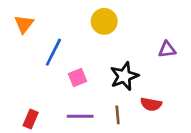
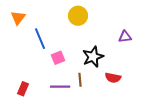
blue line: (53, 52) -> (40, 39), turned -50
brown line: (118, 115) -> (80, 80), moved

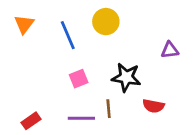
blue line: (40, 39) -> (68, 35), moved
black star: (93, 57) -> (126, 77), turned 30
red rectangle: (23, 89) -> (31, 121), turned 32

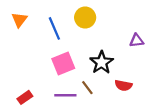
black star: (126, 77) -> (102, 62), turned 30
pink square: (79, 79) -> (63, 64), size x1.5
brown line: (109, 109) -> (87, 88), turned -32

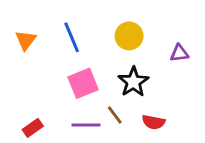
yellow circle: (85, 18) -> (129, 36), moved
orange triangle: (19, 20) -> (26, 40), moved
red semicircle: (123, 85) -> (153, 122), moved

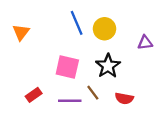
blue line: (72, 37) -> (77, 23), moved
pink square: (83, 83) -> (67, 67), turned 35
red rectangle: (33, 128) -> (34, 95), moved

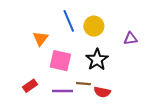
orange triangle: (21, 32) -> (40, 39), moved
brown line: (93, 93) -> (83, 84), turned -48
red semicircle: (124, 98) -> (102, 92), moved

